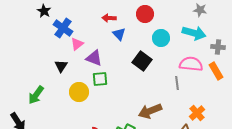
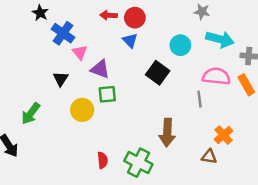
gray star: (200, 10) -> (202, 12), moved
red circle: (145, 14) -> (135, 18), moved
red arrow: (109, 18) -> (109, 15), moved
pink triangle: (77, 44) -> (80, 52), turned -32
brown arrow: (150, 111) -> (167, 133), turned -65

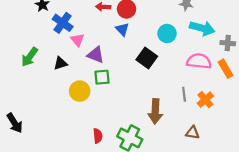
black triangle: (61, 79) -> (60, 63), turned 40
gray line: (200, 99) -> (184, 94), moved
green arrow: (31, 113) -> (30, 57), moved
orange cross: (224, 135) -> (205, 100), moved

